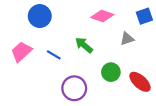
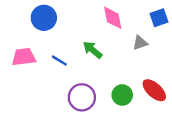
pink diamond: (102, 16) -> (113, 18), turned 60
pink trapezoid: (21, 52) -> (24, 57), turned 35
green circle: (111, 72) -> (122, 95), moved

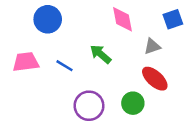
red ellipse: (154, 90) -> (155, 79), moved

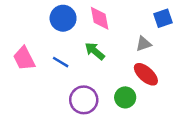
blue circle: (48, 19) -> (63, 18), moved
pink diamond: (123, 19) -> (100, 18), moved
pink trapezoid: (26, 62) -> (24, 58), turned -110

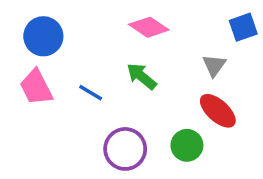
blue circle: (63, 18) -> (43, 36), moved
pink diamond: (100, 18) -> (149, 27), turned -45
gray triangle: (143, 44) -> (214, 65), turned -35

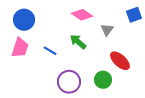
gray triangle: (214, 65) -> (107, 30), moved
pink trapezoid: (36, 87) -> (20, 48), turned -135

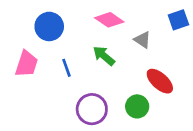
blue circle: (24, 20) -> (49, 26), moved
gray triangle: (107, 30) -> (142, 40), turned -32
blue line: (50, 51) -> (67, 68), turned 40

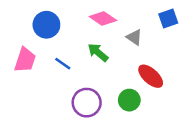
blue line: (67, 68) -> (63, 64), turned -36

